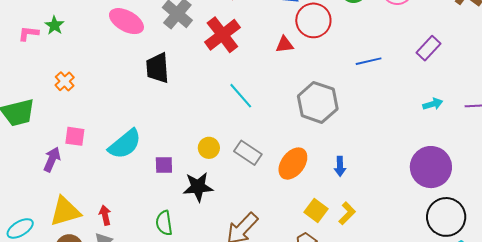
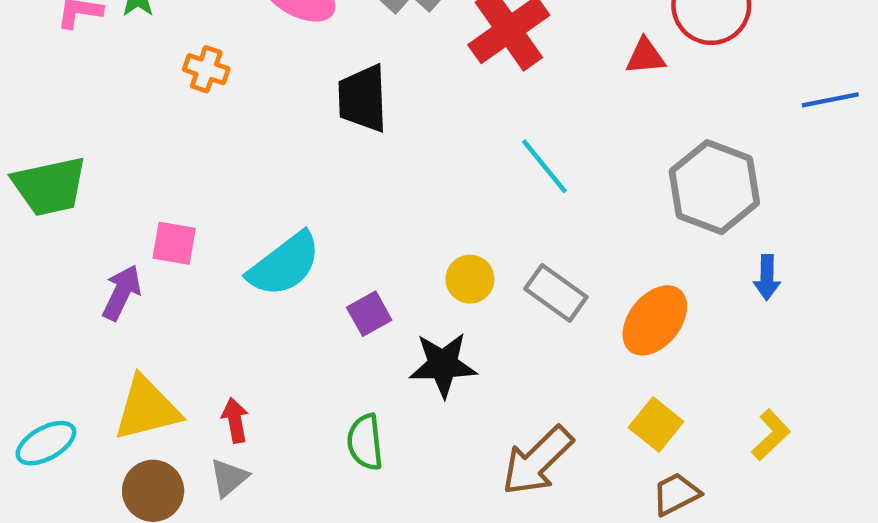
orange cross: (65, 81) -> (206, 69), moved, turned -30
purple square: (164, 165) -> (369, 314), turned -30
blue arrow: (340, 166) -> (767, 277), moved
yellow square: (316, 210) -> (656, 425), moved

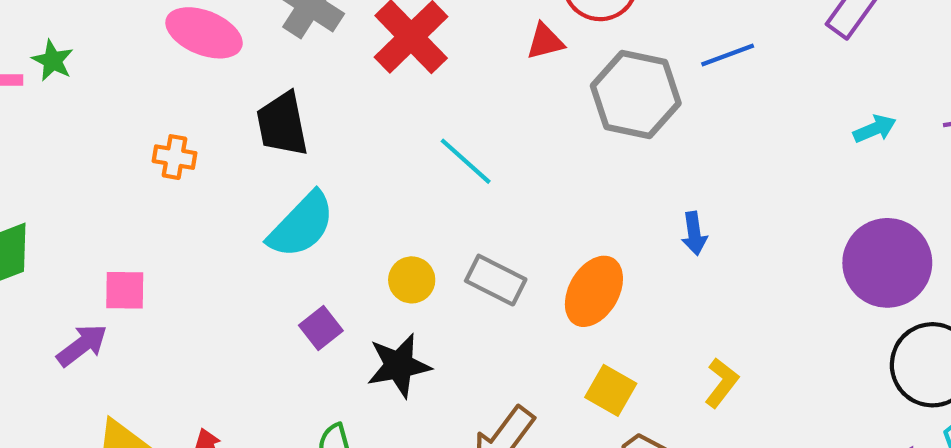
orange cross: (206, 69) -> (175, 157), moved
gray hexagon: (714, 187) -> (636, 95), moved
cyan semicircle: (284, 264) -> (301, 225), moved
purple arrow: (122, 293) -> (82, 345), turned 36

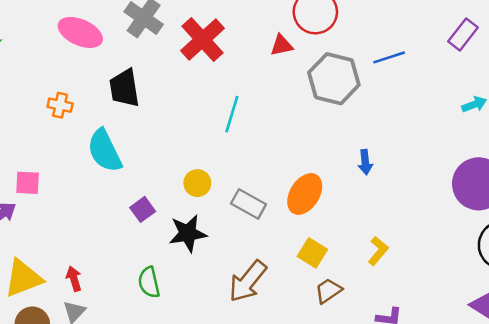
cyan line: (466, 161) -> (232, 114), turned 63
cyan semicircle: (301, 225) -> (105, 151), moved, turned 108
gray rectangle: (496, 280) -> (249, 204), moved

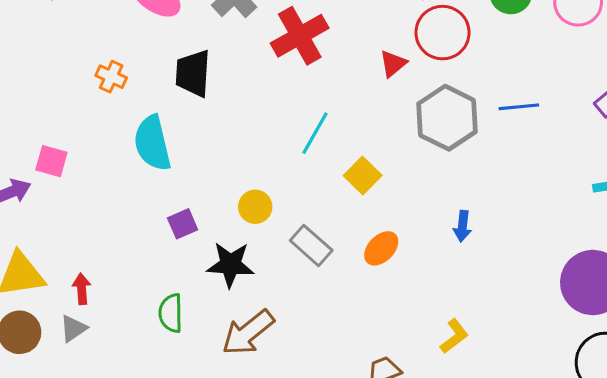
red triangle: (282, 45) -> (393, 64), turned -40
orange ellipse: (305, 194) -> (381, 248), size x0.7
yellow square: (312, 253) -> (363, 175), moved
brown arrow: (248, 281) -> (248, 333), moved

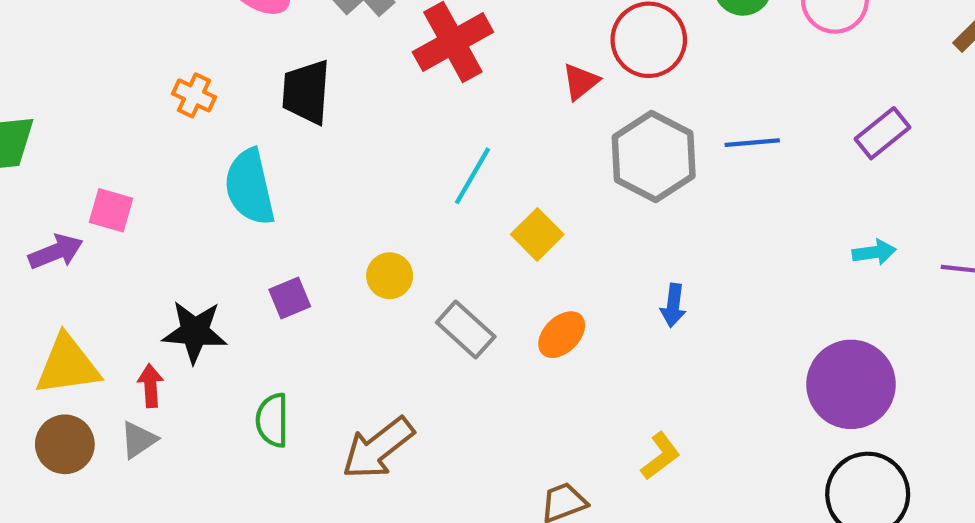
black star: (230, 265) -> (195, 332), moved

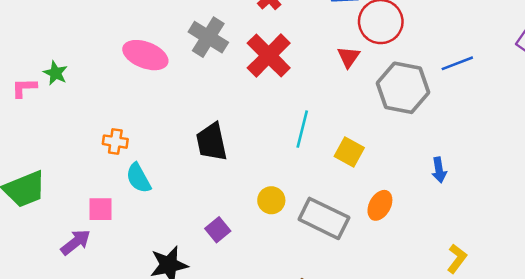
black trapezoid: (306, 92) -> (212, 142), moved
orange cross: (194, 95) -> (115, 142), moved
cyan semicircle: (250, 187) -> (138, 178), moved, size x0.7
gray rectangle: (466, 330) -> (324, 218), size x1.4

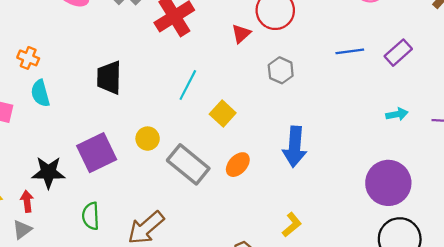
blue line: (457, 63) -> (350, 51), moved
gray hexagon: (403, 88) -> (281, 70), size x0.6
blue arrow: (439, 170) -> (295, 147), size x1.8
purple square: (218, 230) -> (97, 153), size x1.8

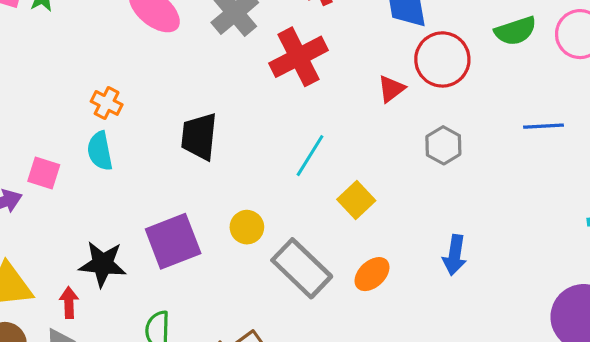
orange cross: (28, 58) -> (107, 103), moved
blue arrow: (295, 147) -> (455, 255), size x0.7

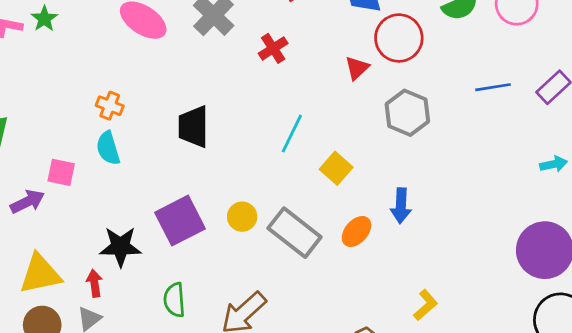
red cross: (299, 57) -> (273, 48), size x0.6
gray hexagon: (443, 145) -> (407, 113), size x1.4
yellow circle: (247, 227) -> (242, 217), moved
blue arrow: (455, 255) -> (401, 206), moved

